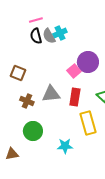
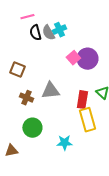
pink line: (36, 20) -> (27, 17), moved
pink square: (74, 71) -> (73, 58), moved
red rectangle: (75, 97) -> (82, 100), moved

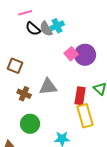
black semicircle: (35, 33) -> (33, 29), turned -35

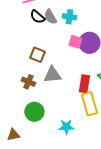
cyan cross: (57, 26) -> (69, 17), moved, turned 32
pink square: (71, 54) -> (75, 42), turned -32
brown square: (15, 66) -> (37, 55), moved

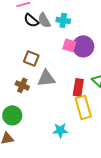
green circle: (34, 112) -> (12, 115), moved

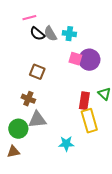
gray triangle: (46, 78) -> (37, 120), moved

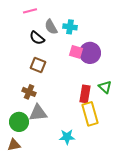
black semicircle: (37, 34) -> (37, 38), moved

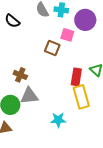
black semicircle: (37, 38) -> (12, 21), moved
purple circle: (90, 53) -> (85, 20), moved
brown square: (38, 65) -> (52, 48), moved

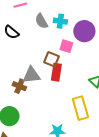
red rectangle: (76, 77) -> (56, 72), moved
gray triangle: (29, 96) -> (31, 75), moved

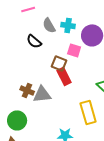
black semicircle: (11, 32) -> (34, 41), moved
red rectangle: (56, 72) -> (64, 76), turned -36
gray triangle: (31, 75) -> (42, 94), moved

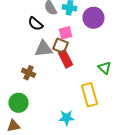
pink square: (74, 50) -> (66, 33), moved, turned -32
gray triangle: (42, 94) -> (44, 49), moved

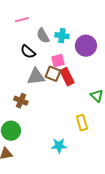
red rectangle: (66, 59) -> (67, 77), moved
yellow rectangle: (90, 95) -> (82, 123), size x0.7

